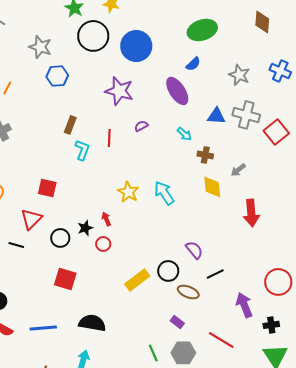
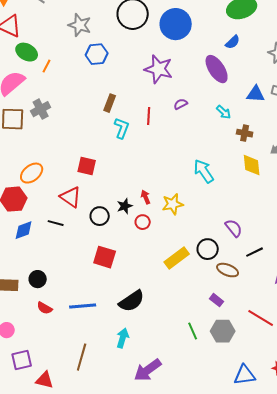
yellow star: (128, 192) -> (173, 204), moved, turned 30
red triangle: (31, 219) -> (71, 197), turned -40
black semicircle: (92, 323) -> (132, 301), turned 136

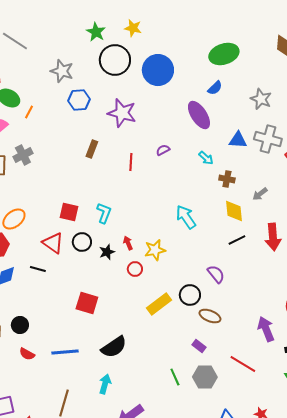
purple star: (159, 69) -> (122, 113), moved
cyan L-shape: (122, 128) -> (104, 213), moved
black circle: (100, 216) -> (82, 242), moved
red circle: (143, 222) -> (135, 269), moved
black line: (255, 252) -> (237, 240), moved

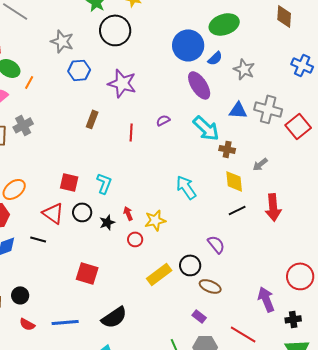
blue circle: (158, 70) -> (188, 45), moved
gray star: (261, 99) -> (244, 69), moved
cyan arrow: (206, 158) -> (206, 128), size x1.8

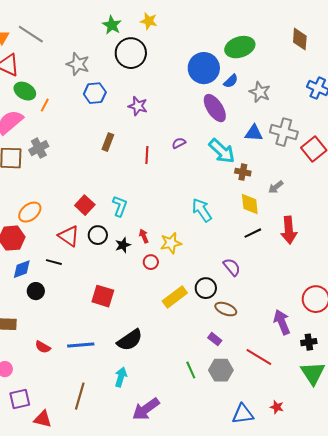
purple star: (122, 83) -> (138, 106), size x0.7
red square: (69, 182) -> (85, 205), turned 30
black circle: (20, 295) -> (36, 291), moved

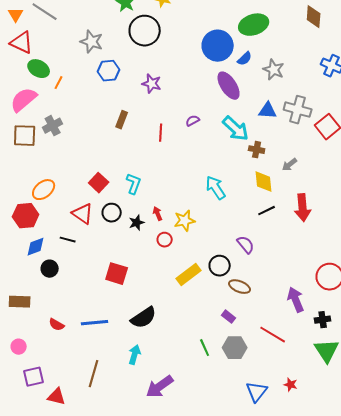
blue triangle: (243, 414) -> (257, 392), turned -45

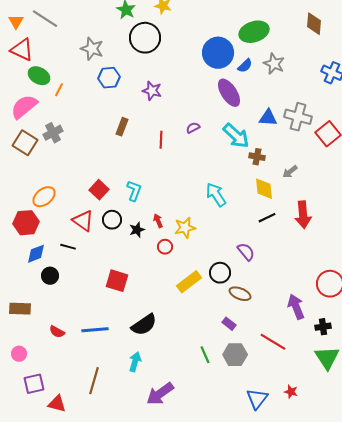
gray star: (274, 70) -> (274, 64), moved
brown square: (25, 136) -> (25, 143), turned 30

